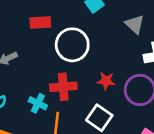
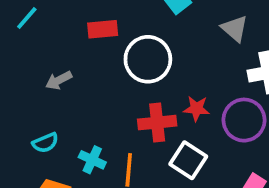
red cross: (63, 87) -> (157, 123), moved
cyan cross: (38, 103) -> (92, 160), moved

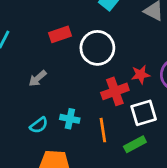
cyan cross: (92, 160) -> (70, 119), moved
white square: (188, 160) -> (144, 113), turned -36

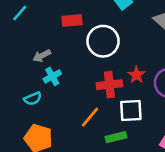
red star: (141, 75) -> (136, 75), turned 30
cyan cross: (70, 119) -> (52, 76), moved, turned 36
orange line: (103, 130) -> (90, 117), turned 35

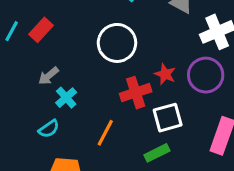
red rectangle: (72, 21) -> (41, 30), moved, turned -30
orange line: (90, 117) -> (105, 133), moved

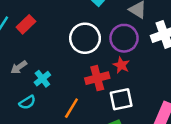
purple circle: (206, 75) -> (124, 38), moved
gray arrow: (49, 76) -> (19, 67), moved

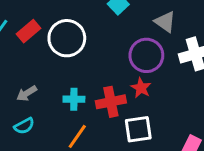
white circle: (85, 38) -> (67, 38), moved
gray arrow: (19, 67) -> (27, 93), moved
cyan cross: (42, 79) -> (74, 99), moved, turned 35

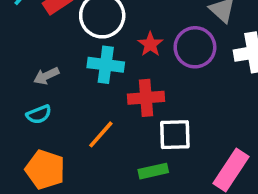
red star: (141, 88) -> (150, 44), moved
cyan cross: (74, 99) -> (106, 65), moved, size x1.4

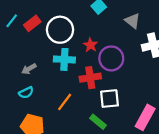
purple circle: (195, 47) -> (111, 58), moved
green rectangle: (153, 171) -> (98, 122), turned 56

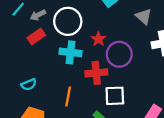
red rectangle: (32, 23) -> (36, 37), moved
gray arrow: (29, 69) -> (38, 15), moved
orange line: (65, 102) -> (68, 97), turned -30

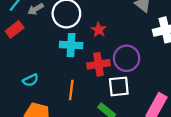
red rectangle: (36, 37) -> (15, 29), moved
purple circle: (119, 54) -> (127, 58), moved

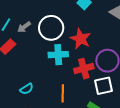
red star: (99, 30) -> (81, 39), size x1.5

